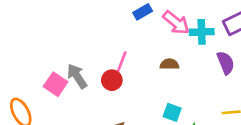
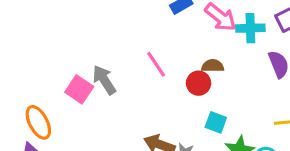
pink line: (121, 63) -> (156, 64), turned -55
red circle: (112, 80) -> (199, 83), moved

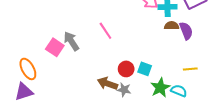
brown semicircle: (213, 66) -> (172, 26), moved
red circle: (199, 83) -> (126, 69), moved

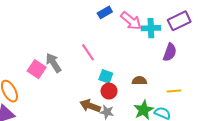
brown semicircle: (172, 26) -> (139, 81), moved
purple semicircle: (186, 31) -> (170, 52), turned 42
cyan square: (145, 69) -> (106, 76), moved

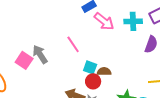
pink arrow: (131, 21) -> (104, 21), moved
brown semicircle: (139, 81) -> (104, 71), moved

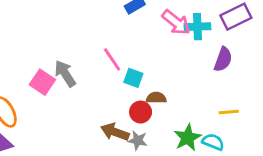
pink arrow: (104, 21) -> (176, 22), moved
cyan square: (90, 67) -> (133, 78), moved

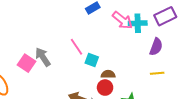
red circle: (141, 112) -> (105, 88), moved
yellow line: (229, 112) -> (157, 73), moved

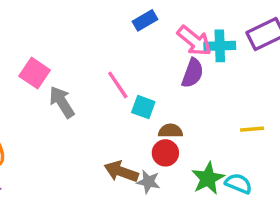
purple semicircle: (156, 47) -> (193, 73), moved
pink square: (27, 63) -> (35, 73), moved

